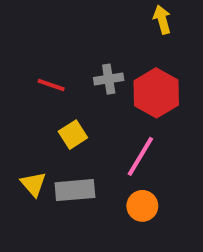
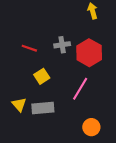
orange circle: (142, 206) -> (91, 127), moved

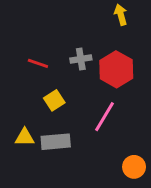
yellow triangle: (19, 105) -> (25, 137), turned -49
orange circle: (91, 127) -> (134, 167), moved

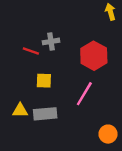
yellow arrow: (121, 15) -> (110, 12), moved
gray cross: (81, 59) -> (51, 41), moved
yellow square: (54, 100) -> (44, 81), turned 35

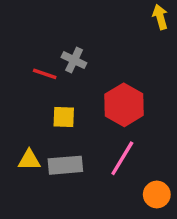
gray cross: (51, 41) -> (74, 60), turned 35
red hexagon: (94, 56) -> (124, 105), moved
pink line: (84, 94) -> (122, 158), moved

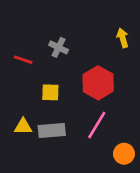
yellow arrow: (160, 17) -> (123, 38), moved
red line: (45, 74) -> (23, 60), moved

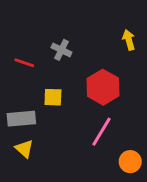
yellow triangle: (23, 126) -> (24, 149), moved, turned 42
gray rectangle: (52, 131) -> (21, 119), moved

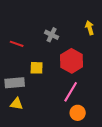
gray cross: (61, 50) -> (52, 35), moved
yellow triangle: (24, 149) -> (17, 104), turned -32
orange circle: (130, 162) -> (78, 113), moved

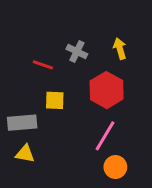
yellow arrow: (90, 28) -> (120, 49), moved
red line: (17, 44) -> (43, 65), moved

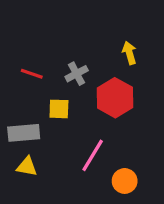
gray cross: (77, 52) -> (77, 74), moved, turned 36
red line: (43, 65) -> (32, 74), moved
pink line: (105, 136) -> (93, 155), moved

